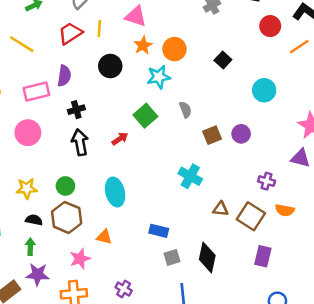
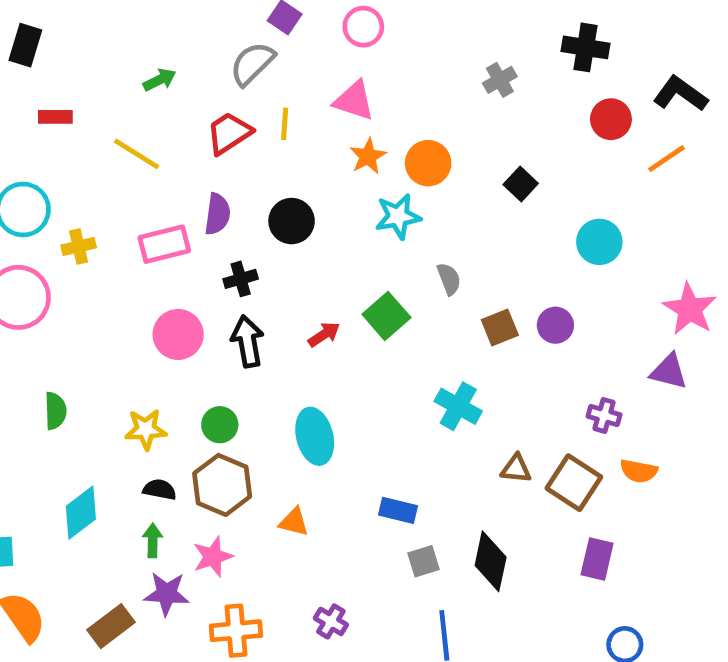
black circle: (110, 66) -> (292, 221), moved
green square: (145, 116) -> (386, 316), moved
pink circle: (28, 133) -> (178, 334), moved
pink star: (80, 259) -> (213, 557), moved

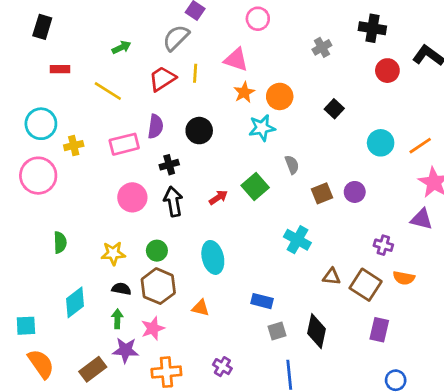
pink circle: (363, 27) -> (258, 19), moved
orange line: (666, 159) -> (420, 146), moved

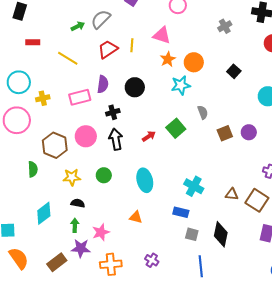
gray semicircle: (176, 38) -> (101, 19), moved
cyan cross: (297, 240) -> (194, 186), moved
brown hexagon: (158, 286) -> (55, 145), moved
gray square: (277, 331) -> (192, 234), turned 32

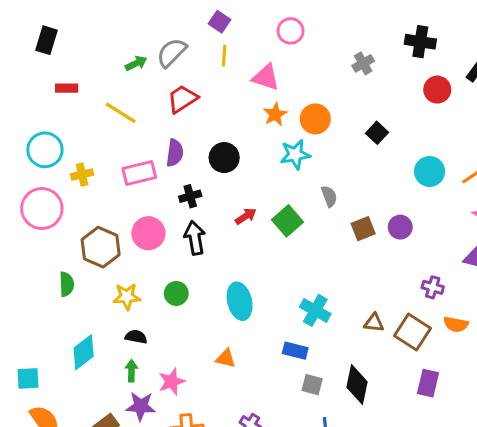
yellow line: (132, 45) -> (224, 56), moved
red arrow: (149, 136) -> (246, 216), moved

